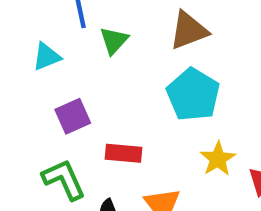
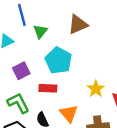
cyan pentagon: (193, 95) -> (58, 60), moved

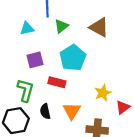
brown triangle: (78, 24) -> (99, 27), turned 40
green L-shape: (18, 103) -> (25, 90), turned 30

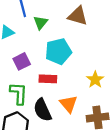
cyan pentagon: (73, 58) -> (58, 51), turned 30
black semicircle: (45, 111) -> (42, 110), size x1.5

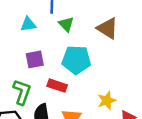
green triangle: (40, 23) -> (66, 24), turned -40

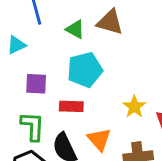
green triangle: (66, 24) -> (75, 29), moved
purple square: (35, 59) -> (36, 84), turned 30

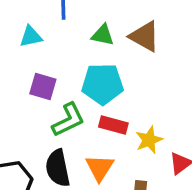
green triangle: (75, 29) -> (103, 35), turned -30
red rectangle: (71, 106) -> (113, 125), moved
green L-shape: (33, 126) -> (68, 120), moved, turned 48

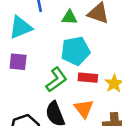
cyan triangle: (31, 37) -> (21, 27), size x1.5
purple square: (43, 87) -> (18, 62), moved

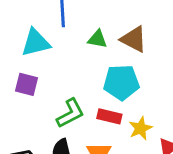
cyan pentagon: (75, 51) -> (121, 82), moved

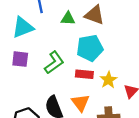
green L-shape: (70, 113) -> (54, 63), moved

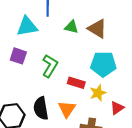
cyan pentagon: (90, 48) -> (103, 64), moved
green L-shape: (54, 63) -> (50, 66), turned -35

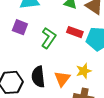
red rectangle: (76, 83) -> (75, 32), moved
yellow star: (98, 93) -> (84, 71), moved

